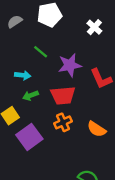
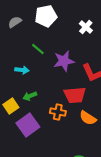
green arrow: (30, 95) -> (30, 96), moved
red trapezoid: (63, 95) -> (75, 95), moved
orange cross: (63, 122) -> (58, 112), turned 35

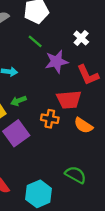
white cross: (86, 27) -> (81, 38), moved
green line: (38, 49) -> (35, 41), moved

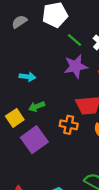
green line: (35, 41) -> (74, 40), moved

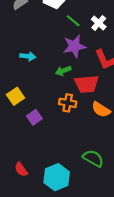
green arrow: (37, 106) -> (63, 71), moved
purple square: (34, 140) -> (34, 117), size x0.6

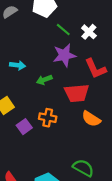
green arrow: (63, 71) -> (44, 80), moved
orange cross: (68, 103) -> (48, 118), moved

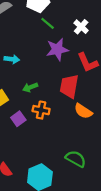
green line: (63, 30) -> (48, 23), moved
green arrow: (44, 80) -> (30, 87), moved
red trapezoid: (77, 93) -> (69, 86), turned 105

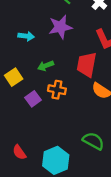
purple star: (57, 49) -> (60, 27), moved

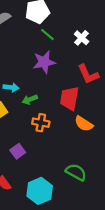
cyan arrow: (26, 36) -> (11, 87), moved
purple square: (33, 99) -> (18, 151), moved

